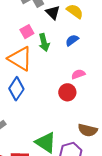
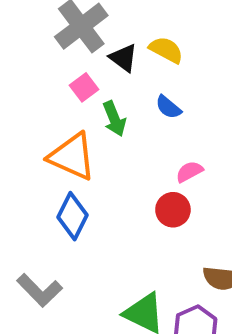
pink square: (27, 32) -> (84, 87), moved
blue semicircle: (72, 40) -> (168, 107), turned -96

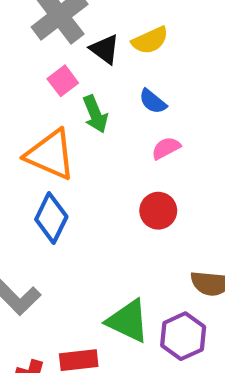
yellow semicircle: (166, 50) -> (150, 40), turned 128
pink semicircle: (189, 172) -> (166, 148), moved

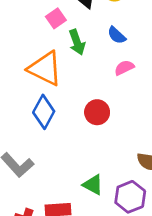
red circle: (158, 211) -> (97, 112), moved
green triangle: (128, 321) -> (93, 185), size x0.7

